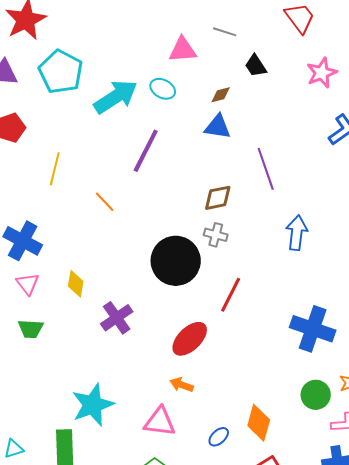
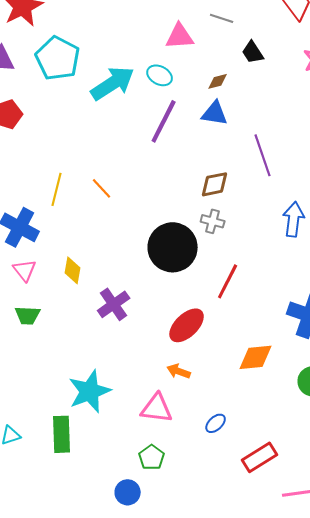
purple line: (146, 151) -> (164, 121), moved
yellow line: (55, 169) -> (57, 189), moved
orange diamond: (259, 423) -> (256, 357), moved, turned 69

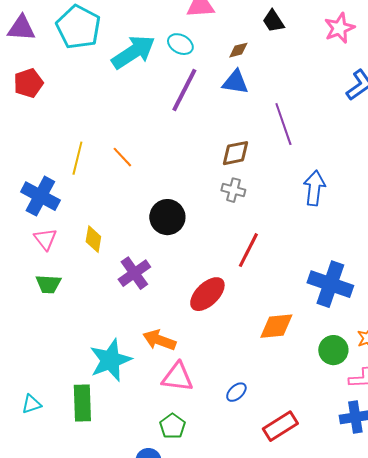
black circle: (173, 247) -> (167, 217), moved, size x0.7
orange arrow: (179, 371) -> (159, 340), moved, size x1.4

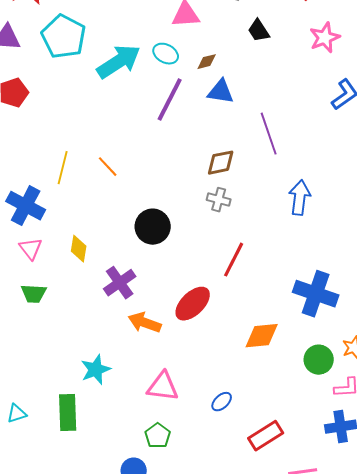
brown diamond: (238, 50) -> (207, 62), moved
orange arrow: (159, 340) -> (145, 323), moved
cyan star: (110, 360) -> (96, 370), size x0.7

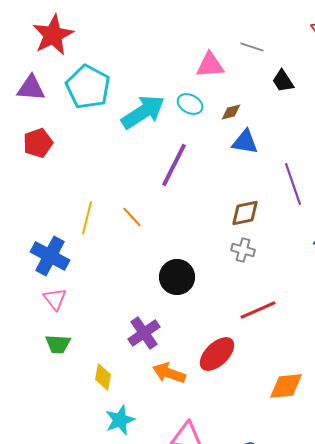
purple line: (170, 100) -> (174, 165), moved
yellow diamond: (79, 249) -> (103, 377), moved
red line: (234, 260) -> (258, 310), turned 39

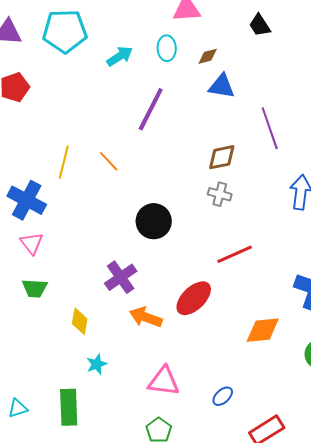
cyan pentagon: (88, 87) -> (65, 31), turned -30
cyan ellipse: (190, 104) -> (167, 48), turned 60
cyan arrow: (143, 112) -> (120, 56), size x0.6
cyan star: (120, 420) -> (97, 364), size x0.7

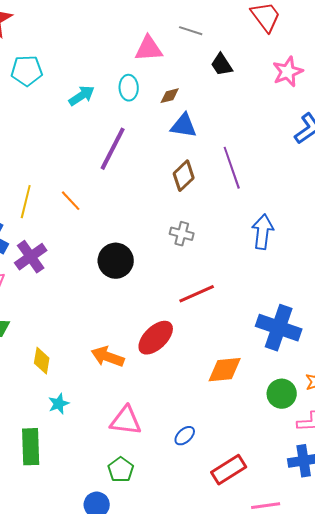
cyan pentagon: (65, 31) -> (27, 71), size x0.7
brown diamond: (222, 157) -> (184, 176), moved, turned -32
purple cross: (121, 277) -> (31, 257), moved

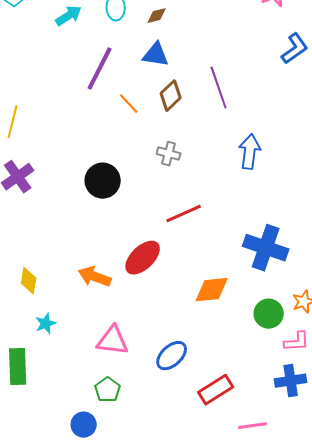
blue triangle: (184, 126) -> (156, 55), moved
orange line: (71, 201) -> (129, 104), moved
blue ellipse: (185, 436) -> (172, 356), size x1.5

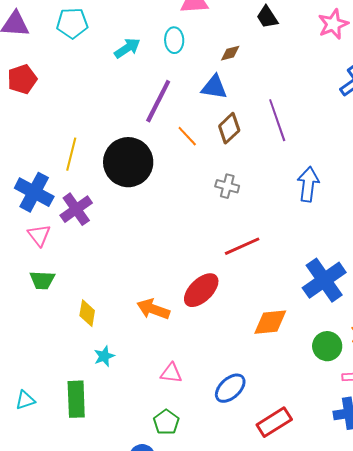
brown diamond: (157, 16) -> (230, 53), moved
black circle: (103, 181) -> (128, 162), moved, size x1.4
blue cross: (266, 248) -> (324, 280), turned 36
pink triangle: (113, 341) -> (171, 373), size x0.7

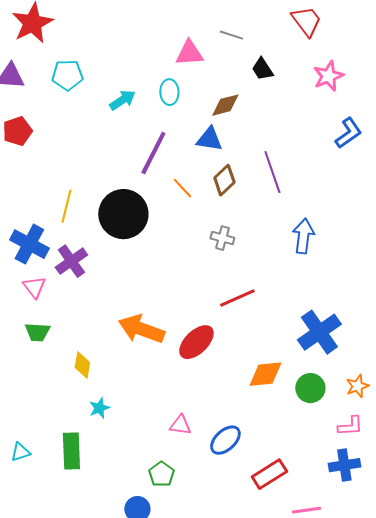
brown diamond: (230, 53) -> (225, 105), size x1.4
orange arrow: (153, 309) -> (141, 329), moved, size x1.4
green circle: (327, 346) -> (310, 388), moved
pink triangle: (171, 373) -> (180, 425), moved

